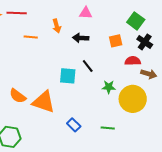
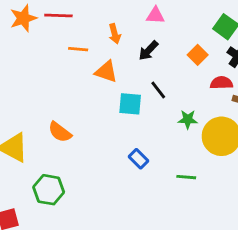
black arrow: (81, 38) -> (148, 51), turned -49
orange square: (116, 41) -> (198, 55), turned -32
orange triangle: (44, 102) -> (106, 72), moved, size x0.7
blue rectangle: (74, 125) -> (139, 159), moved

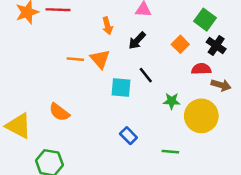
orange line: (78, 49) -> (75, 59), moved
orange triangle: (106, 72) -> (100, 59), turned 30

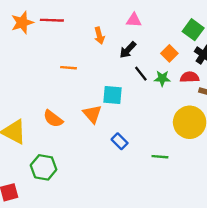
orange triangle: (100, 59) -> (92, 114), moved
black line: (146, 75) -> (141, 74), moved
green star: (172, 101) -> (162, 78), moved

